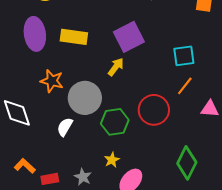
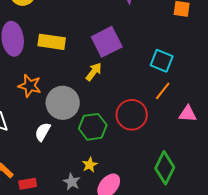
cyan square: (184, 56) -> (162, 61), turned 30
gray star: (83, 177) -> (72, 182), moved

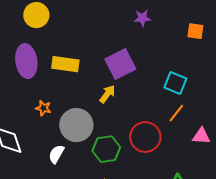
orange star: (30, 86) -> (43, 108), size x0.7

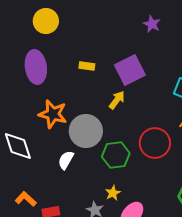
purple star: (142, 18) -> (152, 24), turned 30
yellow rectangle: (65, 64) -> (87, 66), moved, size x0.6
orange star: (43, 108) -> (53, 114), size x1.8

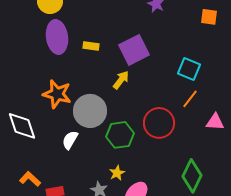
purple ellipse: (36, 67) -> (57, 37), moved

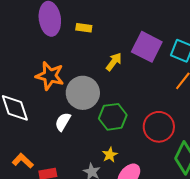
purple square: (134, 50) -> (147, 47), moved, turned -36
red circle: (159, 123) -> (159, 127), moved

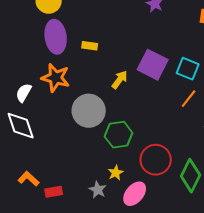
orange star: (50, 76) -> (56, 78), moved
white semicircle: (63, 122) -> (24, 93), moved
red circle: (159, 127) -> (156, 160), moved

